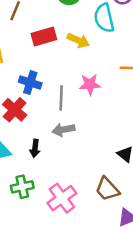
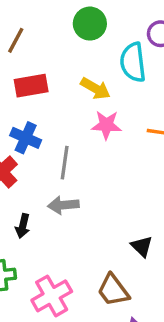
red rectangle: (44, 36) -> (31, 86), moved
pink star: (90, 84) -> (106, 125), moved

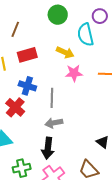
black arrow: (23, 226) -> (48, 148), moved, size x1.5

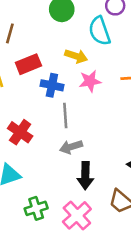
blue cross: (27, 86) -> (52, 85), moved
black arrow: (48, 148) -> (85, 176), moved

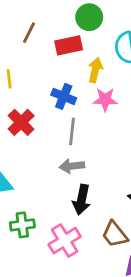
yellow arrow: (76, 56) -> (95, 70), turned -105
red rectangle: (28, 64) -> (69, 45), moved
red cross: (20, 132) -> (21, 122), moved

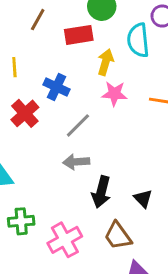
blue cross: (64, 96) -> (57, 87), moved
gray line: (72, 131) -> (78, 125), turned 36
black arrow: (82, 200) -> (101, 192), moved

